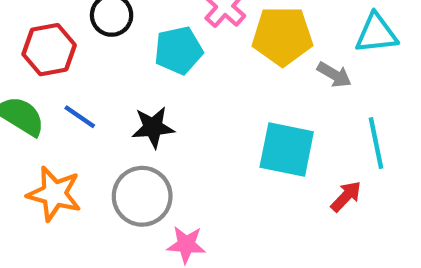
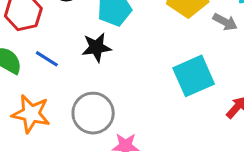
black star: (153, 127) -> (96, 47), moved
cyan square: (287, 149) -> (194, 76), turned -33

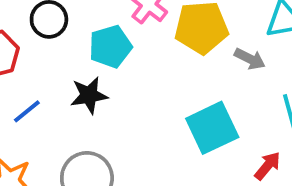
blue line: (47, 59) -> (27, 111), turned -70

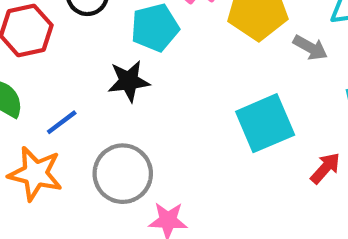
blue line: (27, 111) -> (62, 122), moved

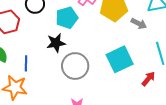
blue line: (62, 122) -> (26, 63), turned -49
gray circle: (123, 174) -> (75, 66), moved

